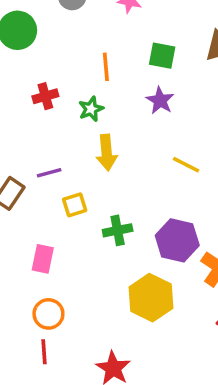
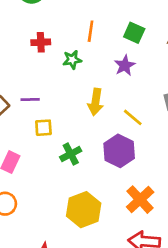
yellow arrow: (107, 153) -> (96, 102), moved
green cross: (118, 230) -> (71, 154), turned -30
purple hexagon: (177, 240) -> (119, 151), moved

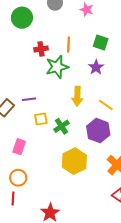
red cross: (41, 42) -> (41, 49), moved
green star: (72, 60) -> (57, 67), size x1.6
green cross: (71, 154) -> (61, 126), moved
yellow hexagon: (84, 210) -> (74, 161), moved

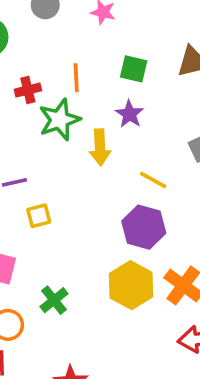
yellow arrow: (77, 96) -> (100, 147), moved
green cross: (61, 126) -> (54, 300), moved
yellow hexagon: (74, 161) -> (131, 285), moved

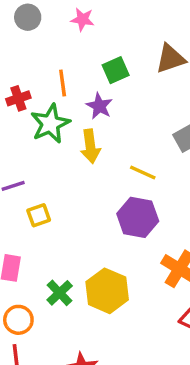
green square: (134, 69) -> (116, 70), turned -32
purple star: (130, 114) -> (99, 106), moved
yellow hexagon: (131, 285) -> (107, 291), moved

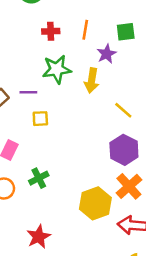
green star: (50, 124) -> (57, 69), moved
purple hexagon: (138, 217) -> (124, 150), moved
yellow hexagon: (107, 291) -> (95, 203), moved

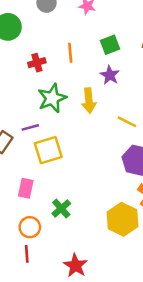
purple star: (107, 54) -> (110, 75), moved
yellow square: (40, 119) -> (48, 150), size x1.6

